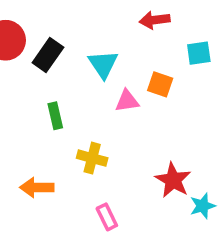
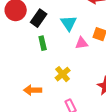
green rectangle: (55, 116) -> (43, 43), moved
yellow cross: (92, 158) -> (63, 74), turned 35

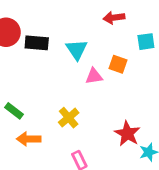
black rectangle: (39, 18) -> (37, 43), turned 60
green rectangle: (43, 43) -> (14, 111), moved, turned -40

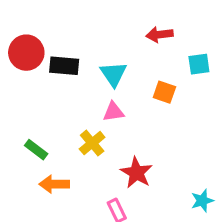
pink triangle: (94, 76) -> (113, 112), moved
yellow cross: (69, 118) -> (92, 143), moved
red star: (127, 134) -> (136, 173), moved

